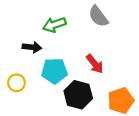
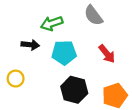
red arrow: (95, 64) -> (107, 54), moved
cyan pentagon: (54, 71) -> (64, 53), moved

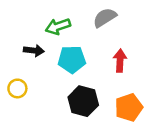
gray semicircle: (93, 15) -> (105, 18), turned 95
red arrow: (107, 54) -> (120, 61), turned -138

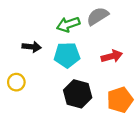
green arrow: (58, 26) -> (68, 24), moved
red arrow: (120, 61) -> (112, 56), turned 72

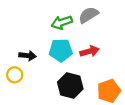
black arrow: (32, 47) -> (28, 56), moved
red arrow: (112, 56) -> (90, 51), moved

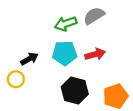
black arrow: (28, 56) -> (29, 59), turned -35

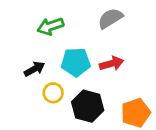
green arrow: (66, 24) -> (50, 26), moved
yellow circle: (16, 79) -> (53, 93), moved

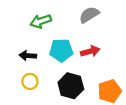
black arrow: (34, 69) -> (28, 56), turned -147
yellow circle: (53, 93) -> (30, 81), moved

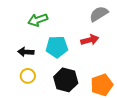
gray semicircle: (89, 15) -> (99, 14), moved
red arrow: (90, 51) -> (90, 40), moved

